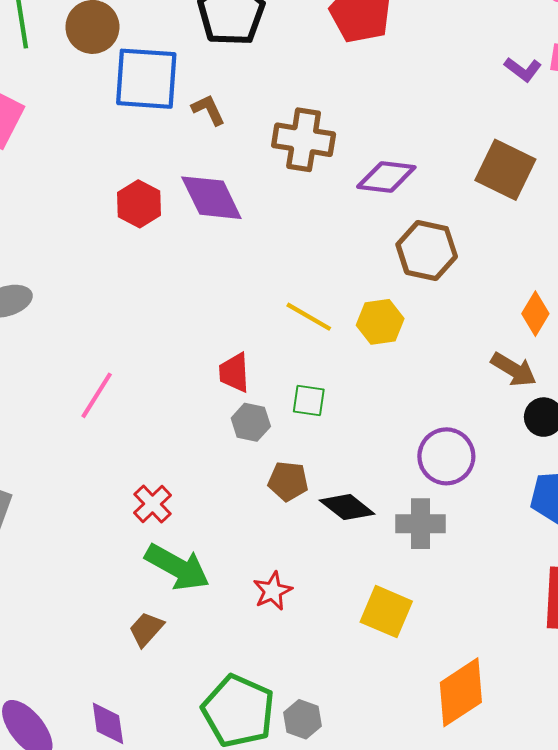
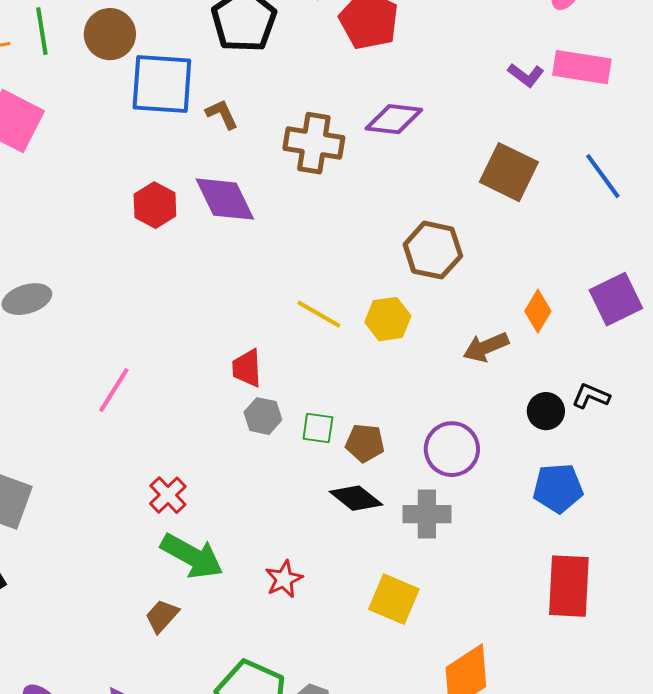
purple diamond: (386, 177) -> (394, 119), moved
brown arrow: (514, 369) -> (486, 347), moved, turned 126
green square: (309, 401) -> (318, 428), moved
brown pentagon: (288, 481) -> (365, 443), moved

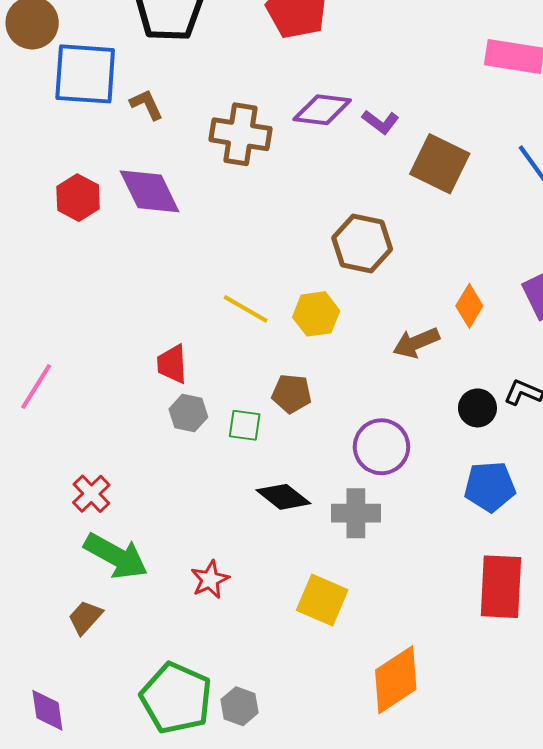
purple L-shape: (526, 75) -> (380, 122), moved
brown pentagon: (365, 443) -> (292, 394), moved

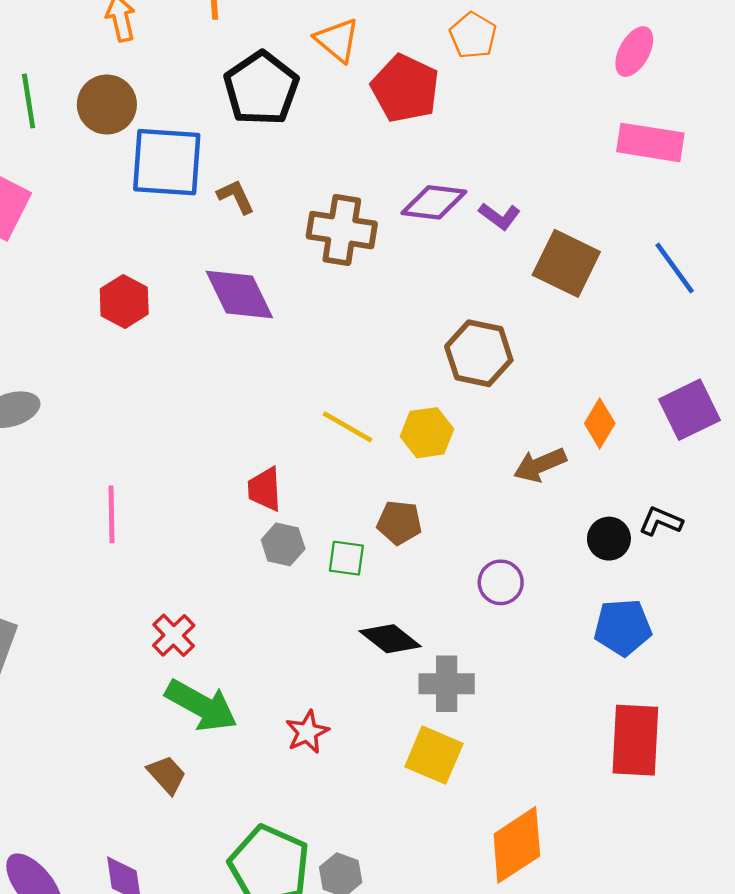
red hexagon: (78, 198) -> (124, 301), moved
pink line: (36, 386) -> (111, 514), turned -33
purple circle: (381, 447) -> (501, 582), size x0.7
gray cross: (356, 513) -> (447, 684), moved
brown trapezoid: (85, 617) -> (167, 775), turned 96

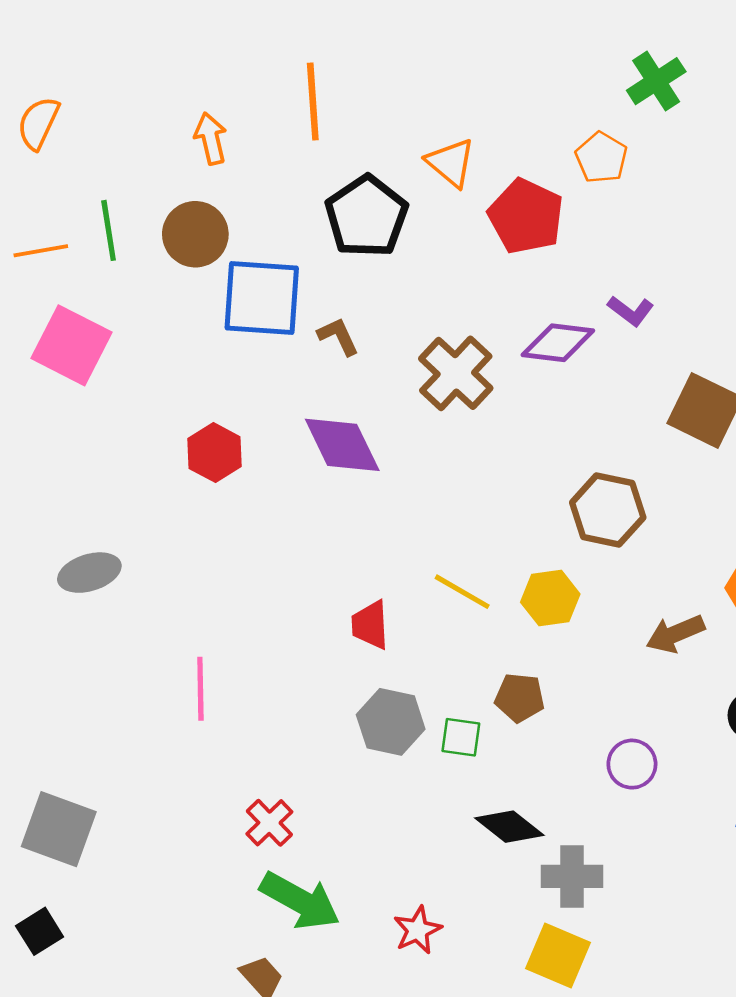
purple L-shape: (500, 216) -> (631, 311), moved
brown cross: (342, 230) -> (456, 373), turned 34
red trapezoid: (265, 489) -> (370, 625), moved
gray hexagon: (283, 544) -> (391, 722), size x1.4

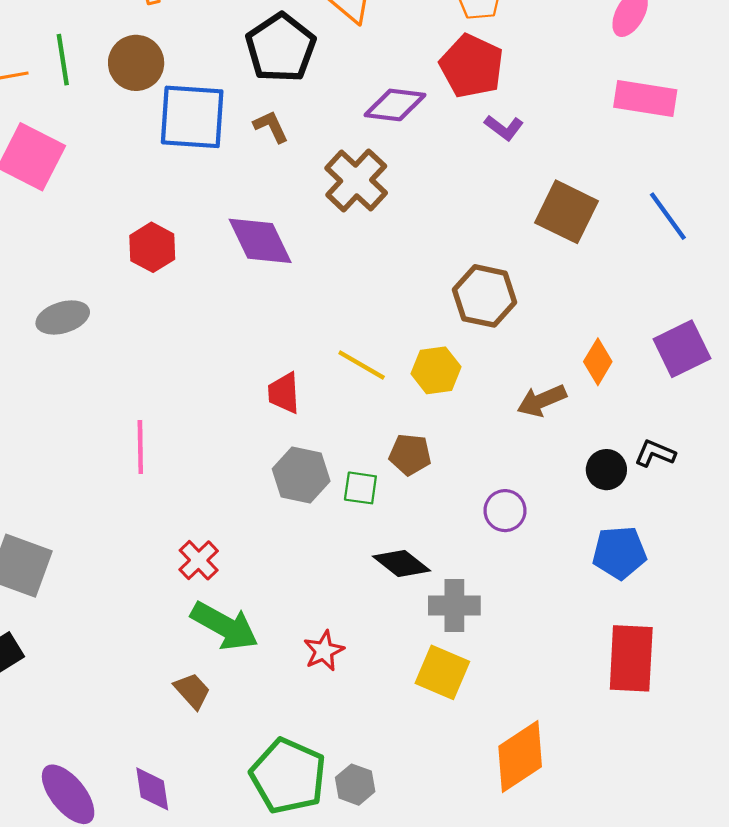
red pentagon: (526, 216) -> (472, 66), moved
brown L-shape: (338, 336) -> (271, 127), moved
purple diamond: (558, 343) -> (395, 105), moved
gray ellipse: (89, 573) -> (63, 317), moved

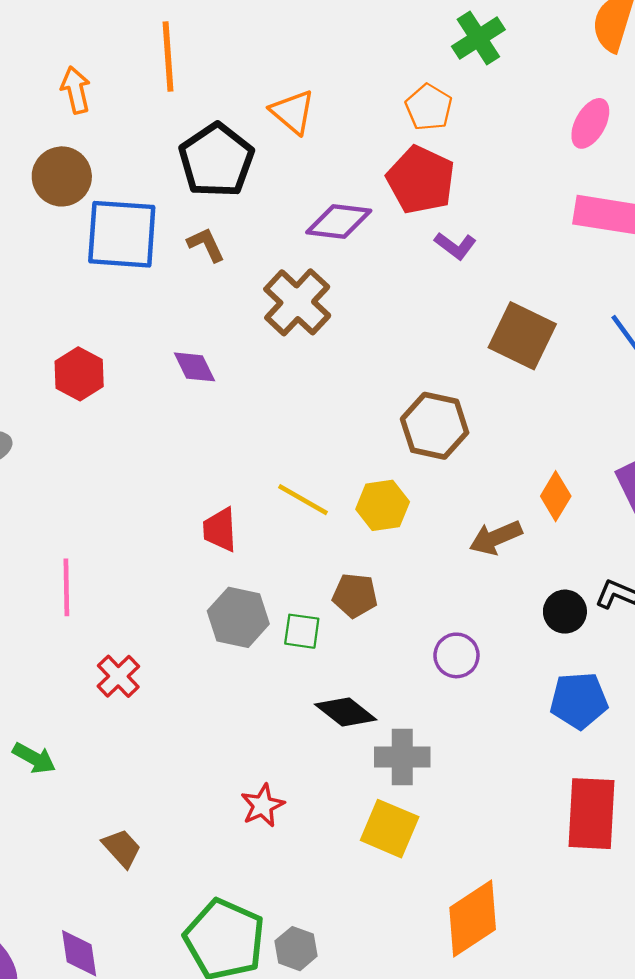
purple diamond: (260, 241) -> (194, 367), size x0.6
red cross: (199, 560) -> (118, 676), moved
green arrow: (225, 626) -> (34, 758), moved, size x0.6

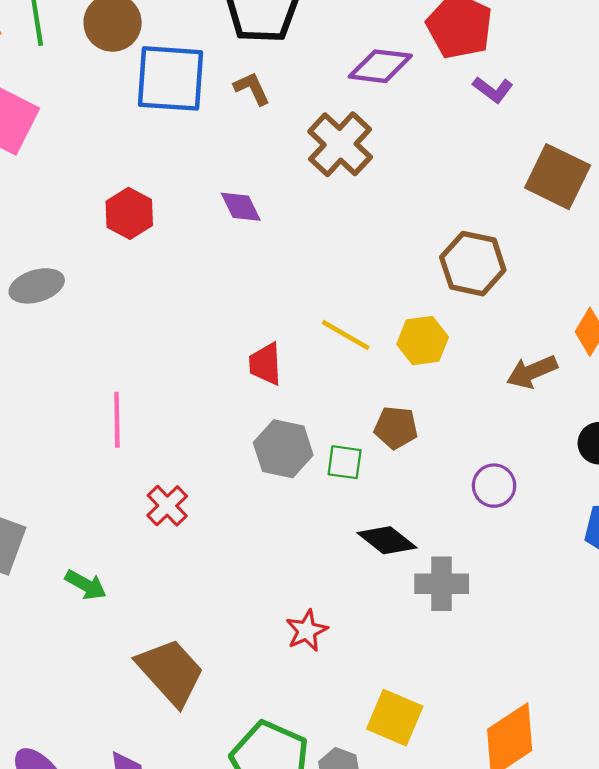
yellow square: (390, 829) -> (395, 718), moved
brown trapezoid: (122, 848) -> (171, 672), size x1.8

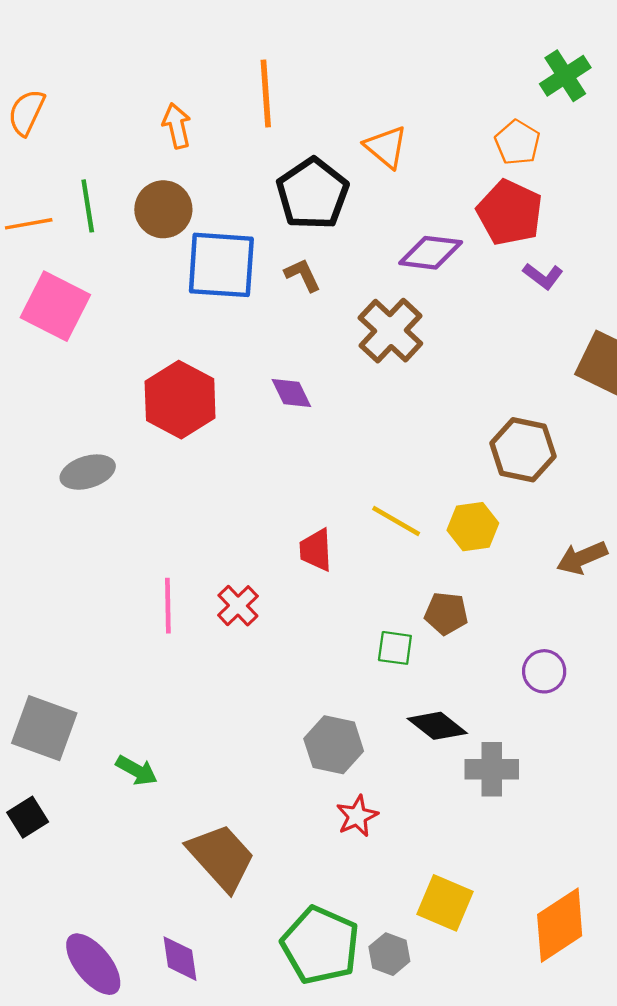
red hexagon: (129, 213) -> (180, 400), size x1.5
gray hexagon: (283, 449) -> (334, 745), moved
red cross: (167, 506) -> (238, 606), moved

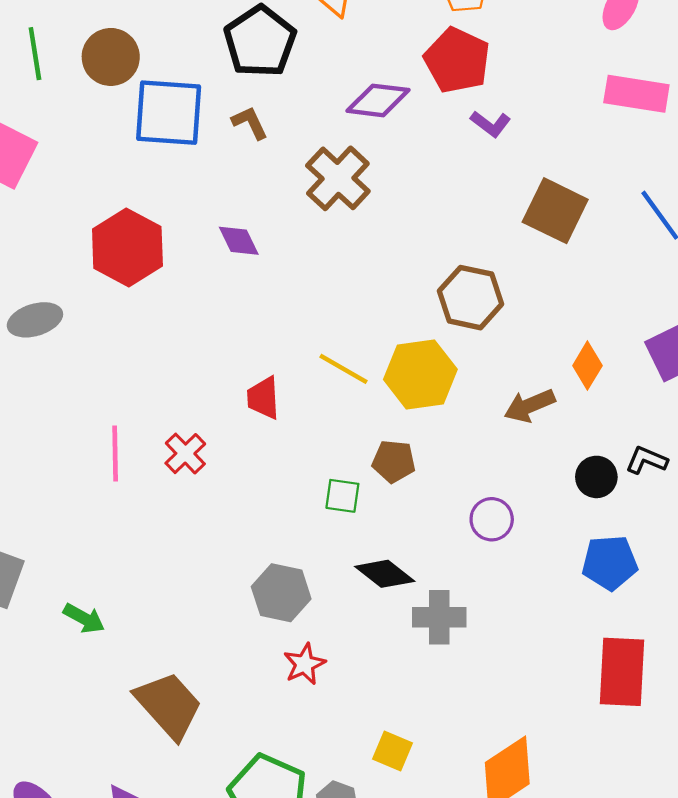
yellow hexagon: (473, 527) -> (420, 374), size x1.4
yellow square: (445, 903) -> (393, 751), size x0.7

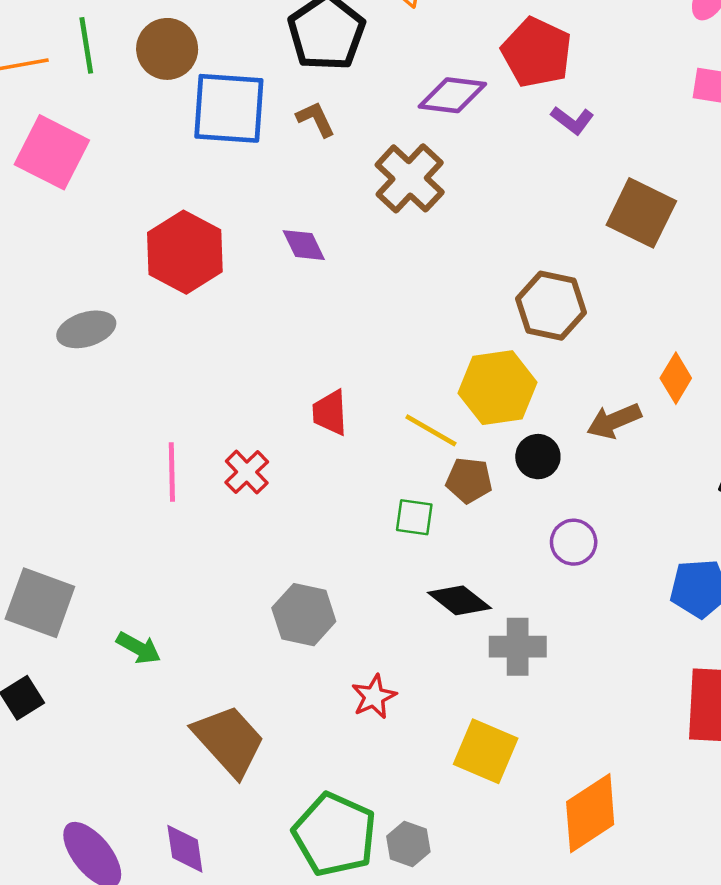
yellow line: (344, 369) -> (431, 430), moved
black circle: (596, 477) -> (538, 457), moved
gray hexagon: (281, 593) -> (304, 615), moved
yellow square: (393, 751) -> (486, 751), moved, size x1.5

